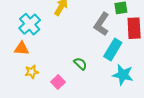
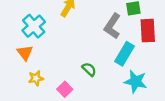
orange triangle: (22, 48) -> (25, 53), turned 49

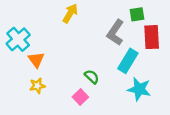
cyan cross: (34, 26) -> (18, 39), moved
orange triangle: (25, 53) -> (36, 60), moved
pink square: (65, 89) -> (80, 97), moved

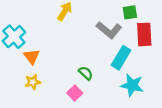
gray L-shape: (115, 33) -> (109, 30), turned -85

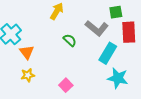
green semicircle: (86, 73) -> (70, 40), moved

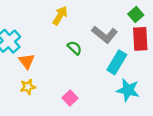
green square: (116, 12) -> (136, 14), moved, turned -32

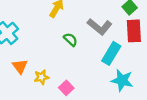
orange triangle: (27, 61) -> (20, 66), moved
yellow star: (28, 87) -> (41, 77), moved

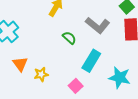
cyan rectangle: (111, 53) -> (91, 61), moved
pink square: (66, 88) -> (76, 86), moved

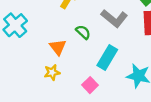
orange triangle: (20, 64) -> (58, 47), moved

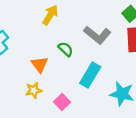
pink square: (90, 85) -> (62, 102), moved

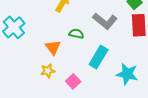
green semicircle: (66, 49) -> (76, 34), turned -32

